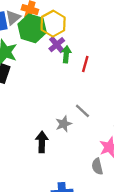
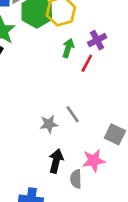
purple cross: (57, 45) -> (97, 40), moved
black arrow: (42, 142) -> (56, 161), moved

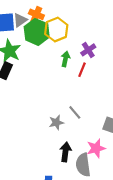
gray semicircle: (76, 179) -> (83, 165), size x1.5

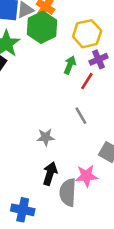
yellow hexagon: (56, 30) -> (87, 34), moved
gray line: (75, 112) -> (81, 116), moved

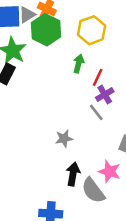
purple cross: (98, 59) -> (105, 95), moved
pink star: (86, 176) -> (110, 172), turned 30
gray semicircle: (68, 192) -> (93, 190), turned -32

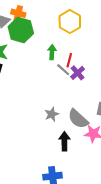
yellow hexagon: (92, 30) -> (70, 22), moved
gray line: (96, 112) -> (63, 70), moved
gray semicircle: (93, 190) -> (78, 119), moved

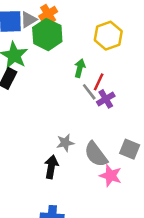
orange cross: (18, 13) -> (48, 14), turned 32
black arrow: (64, 141) -> (51, 167), moved

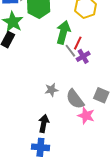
green arrow: (80, 68) -> (63, 32), size x1.6
black arrow: (51, 167) -> (44, 123), moved

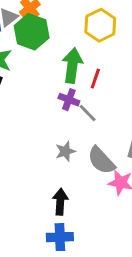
gray line: (70, 51) -> (88, 113), moved
purple cross: (83, 56) -> (69, 100), moved, turned -32

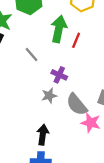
purple cross: (69, 100) -> (59, 75), moved
gray line: (88, 113) -> (32, 55), moved

